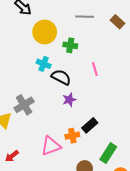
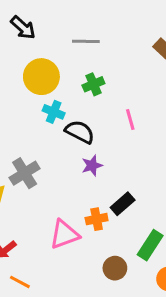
gray line: (85, 17) -> (86, 41), moved
yellow circle: (45, 32) -> (41, 77), moved
green cross: (70, 45) -> (93, 84), turned -32

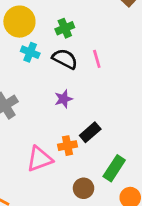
black semicircle: (80, 132) -> (65, 59), moved

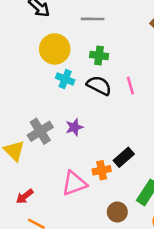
green cross: (65, 28) -> (99, 55), turned 30
purple star: (64, 99) -> (74, 127), moved

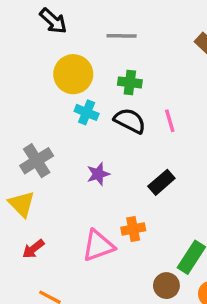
gray cross: (40, 131) -> (37, 161), moved
black rectangle: (124, 157) -> (161, 182), moved
red arrow: (25, 196) -> (33, 249), moved
brown circle: (117, 212) -> (166, 286), moved

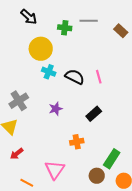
gray line: (122, 36) -> (89, 21), moved
green cross: (130, 82) -> (65, 28), moved
pink triangle: (98, 246) -> (55, 170), moved, turned -35

